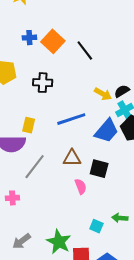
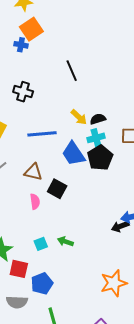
orange square: (53, 41) -> (31, 29), moved
blue trapezoid: (106, 131) -> (73, 154), turned 92
cyan square: (96, 226) -> (41, 244), turned 32

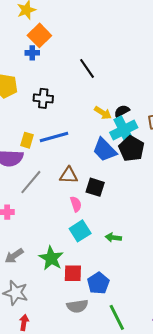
blue line: (42, 134) -> (54, 137), moved
cyan cross: (96, 138) -> (124, 130), size x1.5
cyan square: (41, 244) -> (80, 231), moved, size x1.5

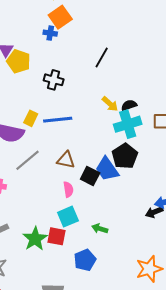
black line: (87, 68) -> (102, 58), turned 55
black pentagon: (132, 149) -> (125, 156), moved
blue trapezoid: (105, 150) -> (107, 169), moved
red square: (73, 273) -> (56, 236), moved
blue pentagon: (98, 283) -> (85, 260), moved

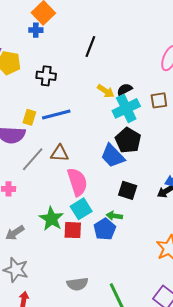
brown triangle: (66, 160) -> (59, 153), moved
black square: (90, 176) -> (128, 190), moved
pink semicircle: (68, 189) -> (77, 182), size x1.8
green star: (35, 239) -> (51, 219), moved
blue pentagon: (85, 260) -> (105, 229), moved

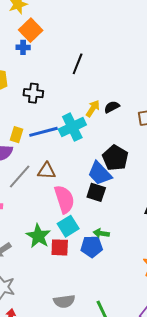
yellow arrow: (106, 91) -> (93, 108), turned -90
cyan cross: (126, 108) -> (72, 127), moved
black square: (128, 190) -> (96, 192), moved
blue pentagon: (105, 229) -> (92, 247), turned 30

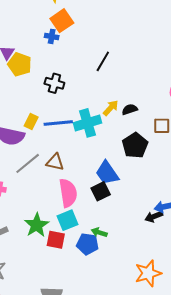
black pentagon: (115, 158) -> (135, 145), moved
black square: (96, 192) -> (101, 191), turned 36

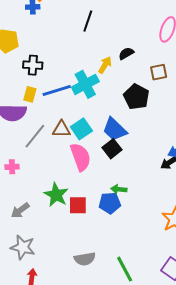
black cross: (54, 83) -> (33, 65), moved
black semicircle: (130, 109) -> (126, 53), moved
cyan square: (67, 220) -> (81, 129), moved

